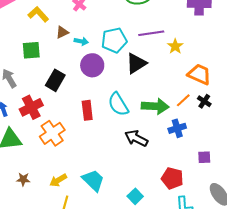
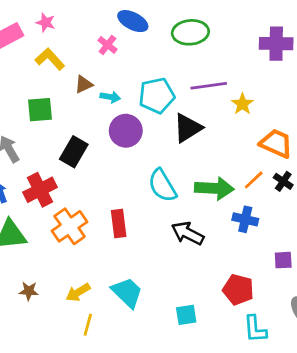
red rectangle: (87, 110) -> (119, 224), moved
blue cross: (177, 128) -> (245, 219), turned 30
cyan square: (135, 196) -> (186, 315), turned 35

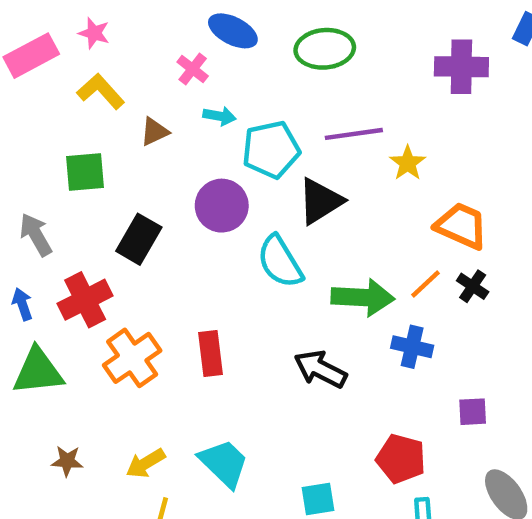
cyan arrow: (110, 97) -> (219, 116), moved
cyan semicircle: (162, 186) -> (280, 262), moved

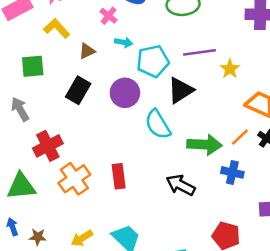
green square: (85, 172) -> (33, 66), moved
black rectangle: (139, 239) -> (78, 90), moved
blue arrow: (22, 304) -> (12, 227), moved

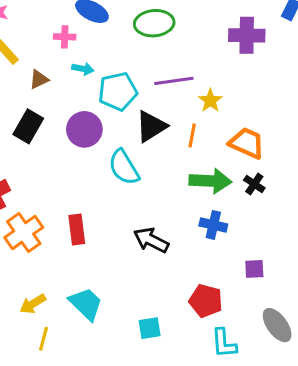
pink cross: (108, 16) -> (65, 37), turned -36
orange line: (240, 137) -> (192, 135), moved, turned -36
green arrow: (205, 145) -> (210, 181), moved

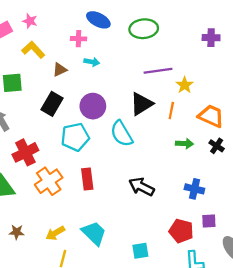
purple cross: (247, 35) -> (211, 38), size x0.7
cyan pentagon: (118, 91) -> (75, 137), moved
green arrow: (210, 181) -> (185, 144), size x0.6
blue cross: (213, 225) -> (194, 189), moved
purple square: (254, 269) -> (209, 221), moved

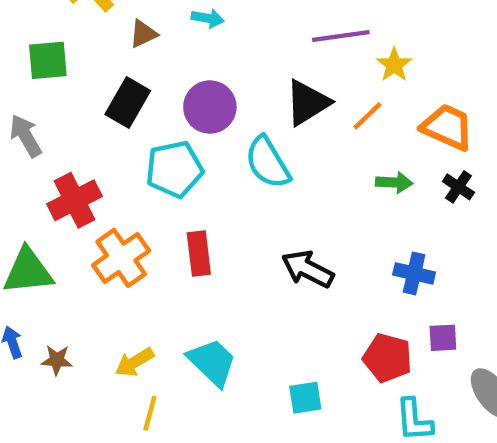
orange line: (171, 110) -> (367, 116), turned 35

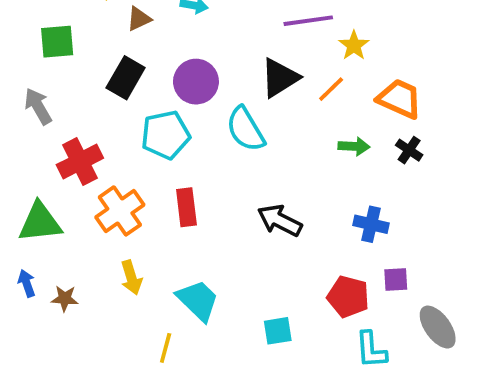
yellow arrow: (134, 362) -> (131, 278), moved, turned -76
yellow line: (150, 413) -> (166, 348), moved

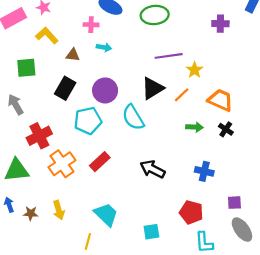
brown triangle: (139, 19) -> (73, 55), turned 32
red rectangle: (186, 207) -> (100, 162), turned 54
yellow arrow: (131, 278) -> (59, 210), moved
purple square: (396, 279) -> (234, 203), moved

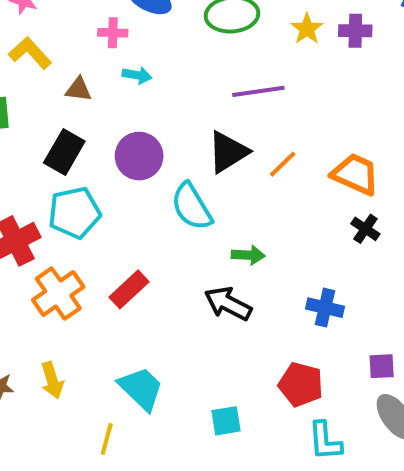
yellow star: (195, 70) -> (307, 29), moved
cyan pentagon: (88, 121) -> (74, 213), moved
green arrow: (195, 127) -> (248, 255), moved

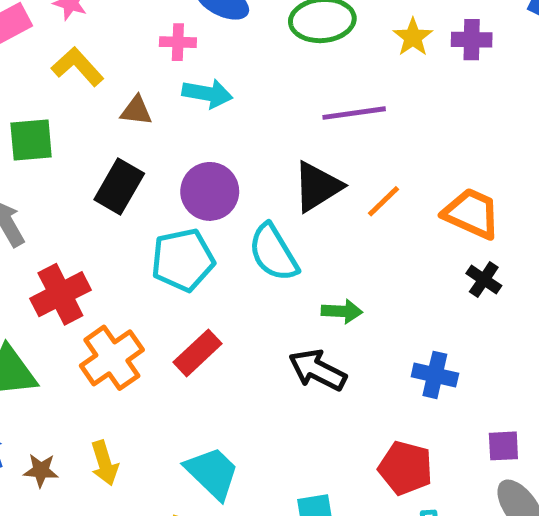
cyan arrow: (137, 75) -> (207, 94), size x1.4
cyan pentagon: (74, 213) -> (183, 260), moved

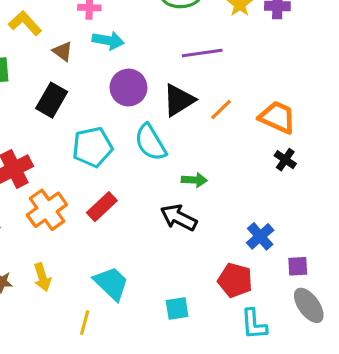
brown triangle: (136, 111) -> (63, 51), turned 30
purple circle: (210, 191) -> (128, 88), moved
blue cross: (435, 375) -> (260, 236), moved, turned 36

